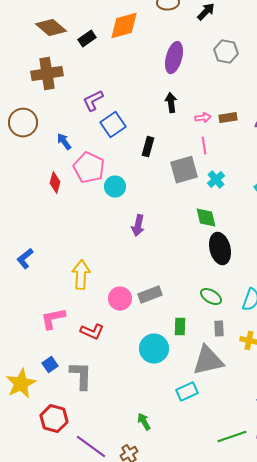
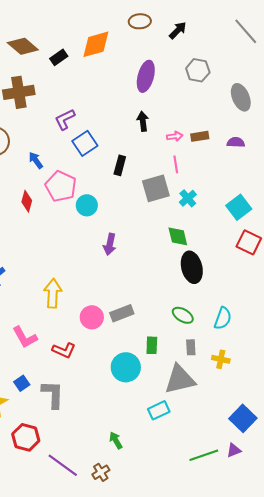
pink L-shape: (53, 319) -> (25, 337), turned -108

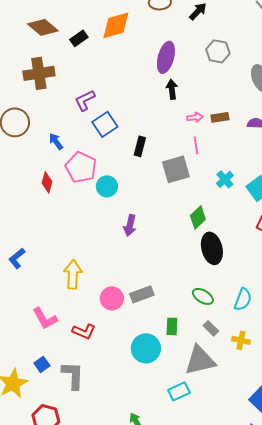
black arrow: (143, 121) -> (172, 89), moved
cyan cross: (188, 198) -> (225, 179), moved
green diamond: (178, 236) -> (198, 217), turned 60
gray rectangle: (191, 347) -> (211, 328), turned -42

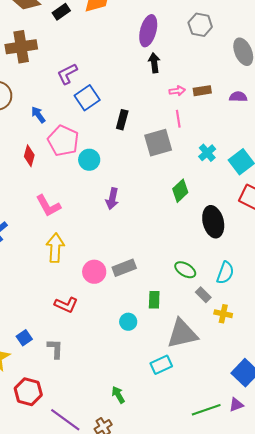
black ellipse: (212, 248) -> (213, 222), moved
pink L-shape: (45, 318) -> (48, 206), moved
gray rectangle: (211, 328) -> (203, 295), moved
cyan circle: (146, 348) -> (128, 322), size x0.6
gray L-shape: (73, 375) -> (55, 349), size x0.7

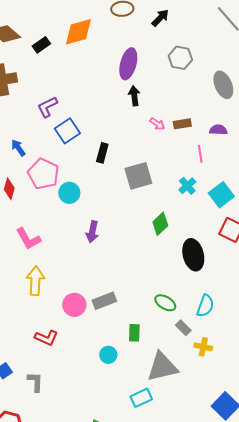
pink arrow: (177, 91) -> (157, 124), turned 42
pink line: (178, 119) -> (200, 154), moved

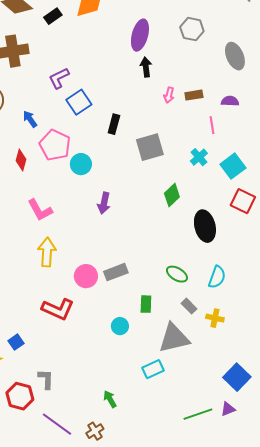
pink arrow: (157, 124) -> (169, 95), turned 70
gray rectangle: (183, 328) -> (189, 306), moved
red L-shape: (46, 338) -> (58, 309), size x1.4
gray L-shape: (35, 382) -> (46, 379), moved

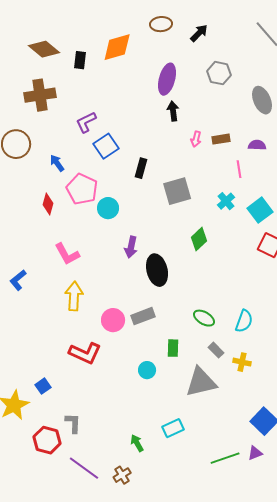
black rectangle: (53, 16) -> (80, 60), turned -48
black ellipse: (205, 226) -> (157, 270), moved
cyan rectangle: (153, 369) -> (173, 428), moved

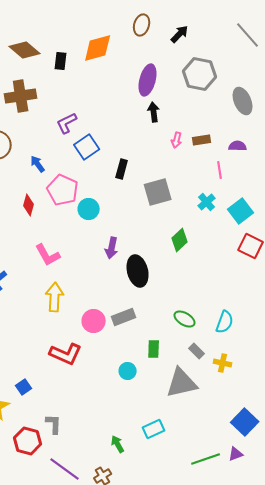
brown ellipse: (161, 24) -> (142, 25), turned -70
gray hexagon: (219, 73) -> (200, 74), size x1.4

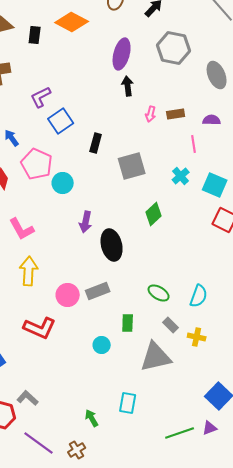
orange diamond: (98, 48) -> (72, 22), turned 44
cyan square: (241, 211) -> (215, 185), turned -30
gray L-shape: (54, 424) -> (28, 398), turned -50
cyan rectangle: (154, 429) -> (128, 403), turned -55

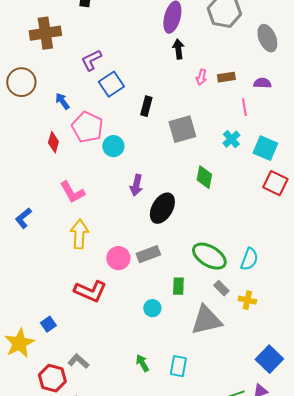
green diamond: (154, 214) -> (204, 177), turned -35
black ellipse: (112, 245) -> (162, 208), turned 44
green ellipse: (159, 293) -> (209, 256), size x1.6
green arrow: (92, 418) -> (142, 363), moved

